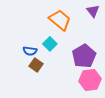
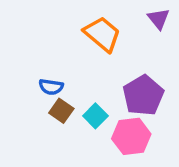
cyan square: (50, 44) -> (95, 116), moved
pink hexagon: (90, 80) -> (131, 136), moved

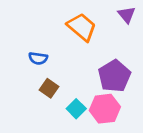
blue semicircle: (51, 87) -> (38, 58), moved
cyan square: (95, 116) -> (76, 109), moved

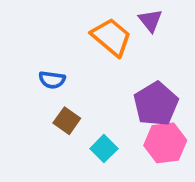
purple triangle: (127, 15) -> (150, 20), moved
pink hexagon: (105, 109) -> (165, 143), moved

